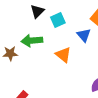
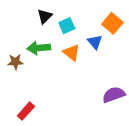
orange triangle: (63, 55) -> (72, 53), moved

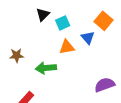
green arrow: (39, 48) -> (46, 68), moved
orange triangle: (72, 53) -> (67, 47), turned -49

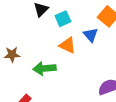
orange triangle: (67, 47) -> (68, 45), turned 35

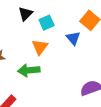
orange triangle: (68, 45) -> (40, 47), moved, turned 42

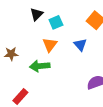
blue triangle: (73, 38) -> (80, 45), moved

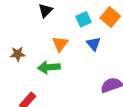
cyan square: (56, 22) -> (83, 19), moved

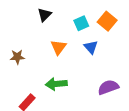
green arrow: (49, 67) -> (56, 84), moved

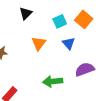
green arrow: (56, 84) -> (53, 81), moved
purple semicircle: (108, 87) -> (85, 69), moved

